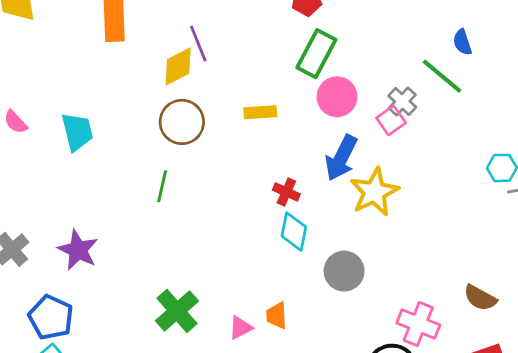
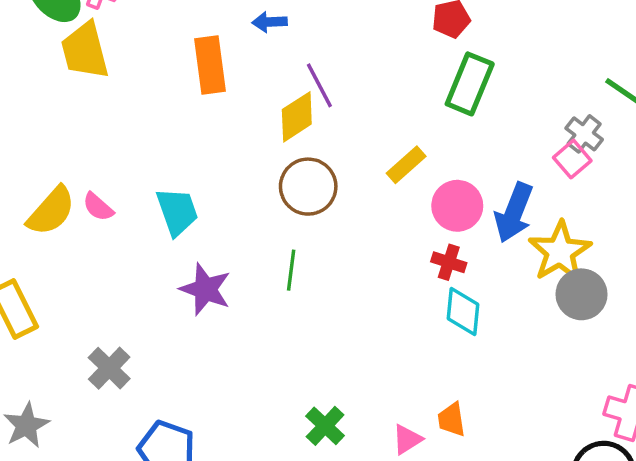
pink circle: (337, 97) -> (457, 206), moved
yellow rectangle: (260, 112) -> (406, 165), turned -32
purple star: (78, 250) -> (205, 289), moved
gray circle: (344, 271) -> (582, 294), moved
green cross: (177, 311) -> (325, 426), size x0.7

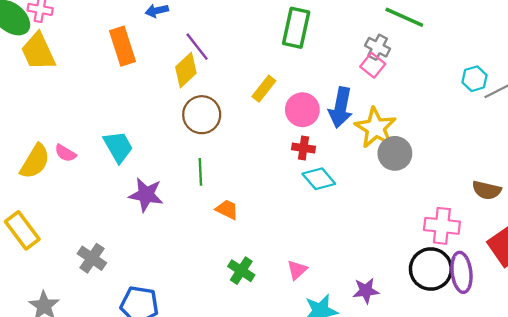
cyan diamond: (463, 311) -> (319, 179), turned -36
orange trapezoid: (451, 420) -> (227, 210), moved, turned 135

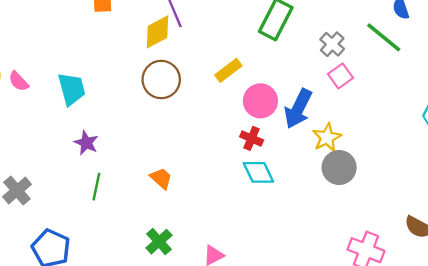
gray cross: (378, 47) -> (332, 44), moved
yellow star: (376, 128) -> (327, 138), size x0.7
green line: (200, 172) -> (96, 187), moved
purple star: (146, 195) -> (86, 143), size x0.7

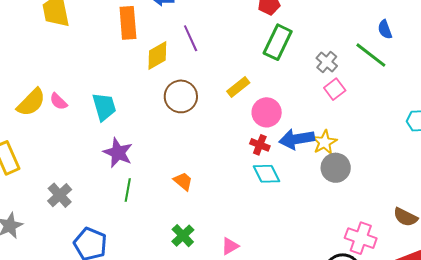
yellow diamond: (157, 32) -> (157, 56), moved
blue arrow: (298, 109) -> (297, 139), moved, turned 56
purple star: (86, 143) -> (118, 153), size x1.4

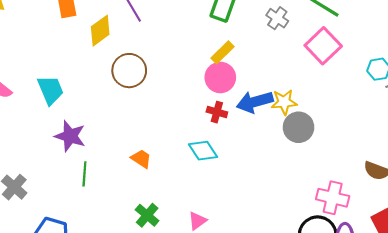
yellow rectangle: (238, 87) -> (223, 52), moved
pink square: (335, 89) -> (323, 46), moved, size x1.6
yellow star: (325, 142) -> (284, 102), turned 30
cyan diamond: (267, 174) -> (203, 151), moved

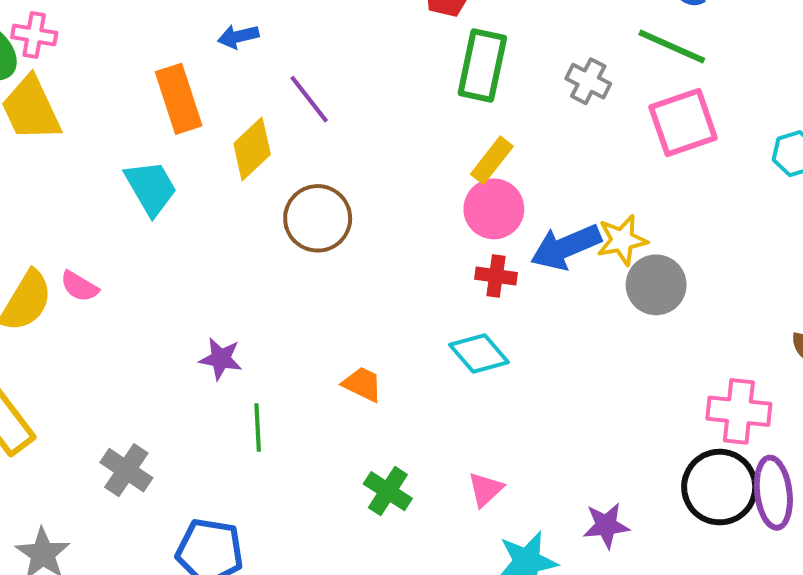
pink square: (323, 46) -> (683, 123), turned 32
cyan trapezoid: (50, 90) -> (151, 188), moved
purple star: (70, 136) -> (221, 359), size x0.7

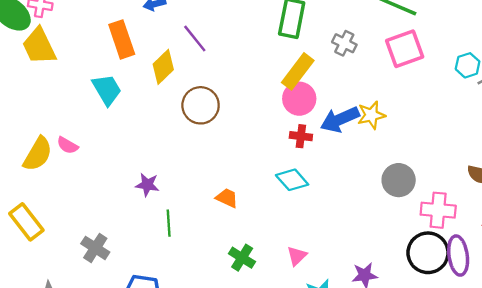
gray cross: (588, 81) -> (344, 43), moved
yellow rectangle: (492, 160) -> (298, 71), size x1.4
gray circle: (656, 285) -> (399, 180), moved

